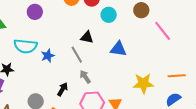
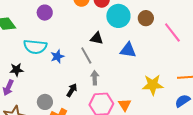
brown circle: (141, 10) -> (146, 18), moved
cyan circle: (109, 15) -> (118, 16), size x1.5
gray arrow: (85, 77) -> (95, 78), turned 32

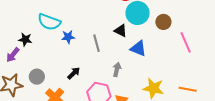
black triangle: (97, 38) -> (121, 31), moved
gray arrow: (95, 78) -> (117, 70), moved
gray circle: (45, 102) -> (37, 77), moved

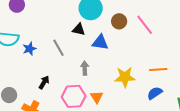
brown circle: (163, 22) -> (119, 21), moved

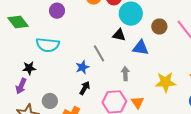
blue star: (29, 49) -> (82, 67), moved

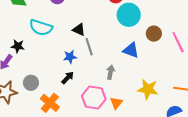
black triangle: (119, 35) -> (79, 30), moved

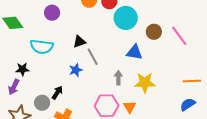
black triangle: (79, 30) -> (79, 42), turned -32
black arrow: (68, 78) -> (57, 93), moved
yellow star: (148, 89) -> (145, 83), moved

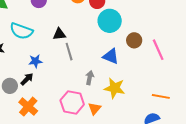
blue star: (76, 70) -> (35, 61), moved

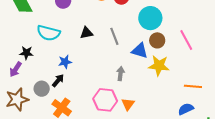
cyan circle: (110, 21) -> (150, 18), moved
brown circle: (134, 40) -> (157, 40), moved
gray line: (69, 52) -> (114, 36), moved
yellow star: (115, 88) -> (159, 66), moved

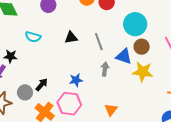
cyan semicircle: (48, 33) -> (33, 37), size x0.7
blue star: (65, 62) -> (76, 80), moved
gray arrow: (120, 74) -> (105, 69), moved
pink hexagon: (105, 100) -> (69, 104), moved

